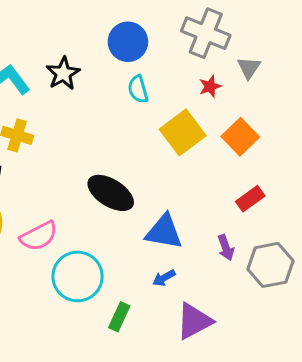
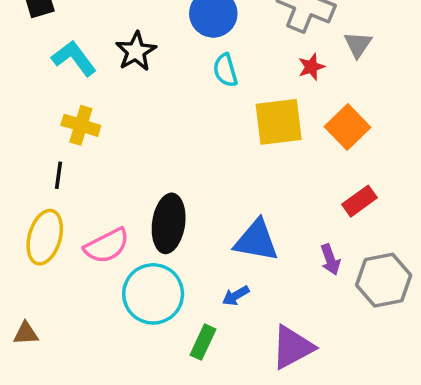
yellow square: (183, 132) -> (279, 122), turned 30
black ellipse: (111, 193) -> (169, 223), moved, turned 66
blue arrow: (164, 278) -> (236, 296), moved

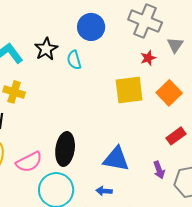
cyan semicircle: (225, 70) -> (74, 60), moved
blue arrow: (236, 296) -> (104, 191), turned 35

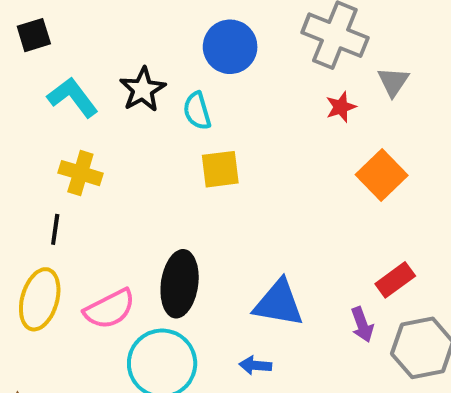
yellow square: (129, 90) -> (220, 169), moved, size x0.7
red rectangle: (176, 136) -> (395, 280), moved

